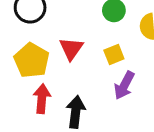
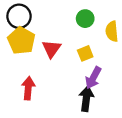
yellow pentagon: (32, 60) -> (21, 41), moved
black arrow: (76, 112) -> (86, 99), moved

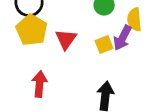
purple arrow: (93, 78) -> (122, 38), moved

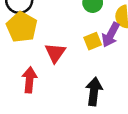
red triangle: (66, 39) -> (55, 53), moved

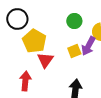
yellow pentagon: (22, 27) -> (34, 41), moved

